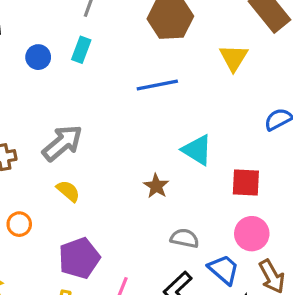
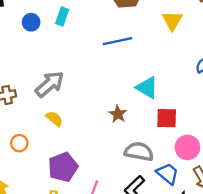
red square: (246, 182) -> (167, 118), moved
gray semicircle: (185, 238) -> (139, 152), size x1.4

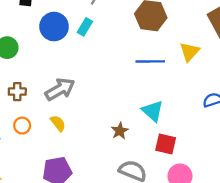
blue circle: (31, 22) -> (54, 27), size x1.6
blue line: (118, 41) -> (150, 61), moved
orange circle: (19, 143) -> (22, 126), moved

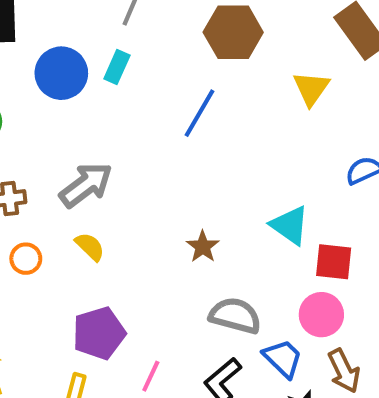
blue line: (150, 61) -> (199, 113), moved, turned -52
cyan triangle: (153, 111) -> (290, 225), moved
red square: (166, 144) -> (334, 262), moved

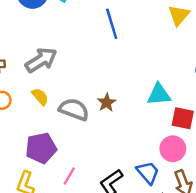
blue line: (199, 113) -> (112, 24), turned -52
cyan triangle: (290, 225) -> (159, 94), turned -45
gray semicircle: (235, 316) -> (74, 109), moved

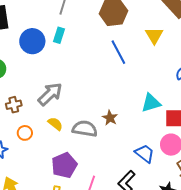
blue line: (112, 24) -> (118, 52), moved
blue trapezoid: (148, 172) -> (145, 153), moved

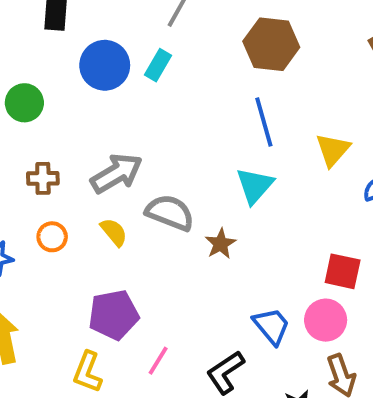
yellow triangle: (154, 35) -> (333, 150), moved
cyan triangle: (151, 103) -> (255, 186), moved, turned -45
gray semicircle: (85, 129) -> (170, 213), moved

